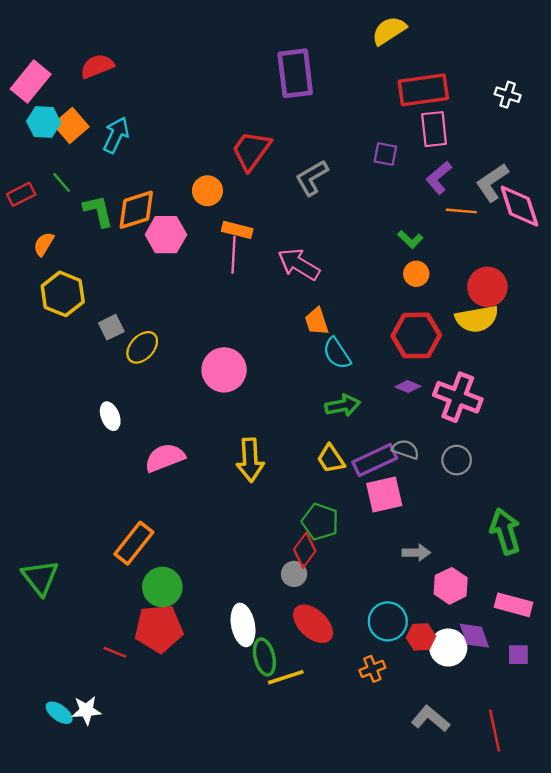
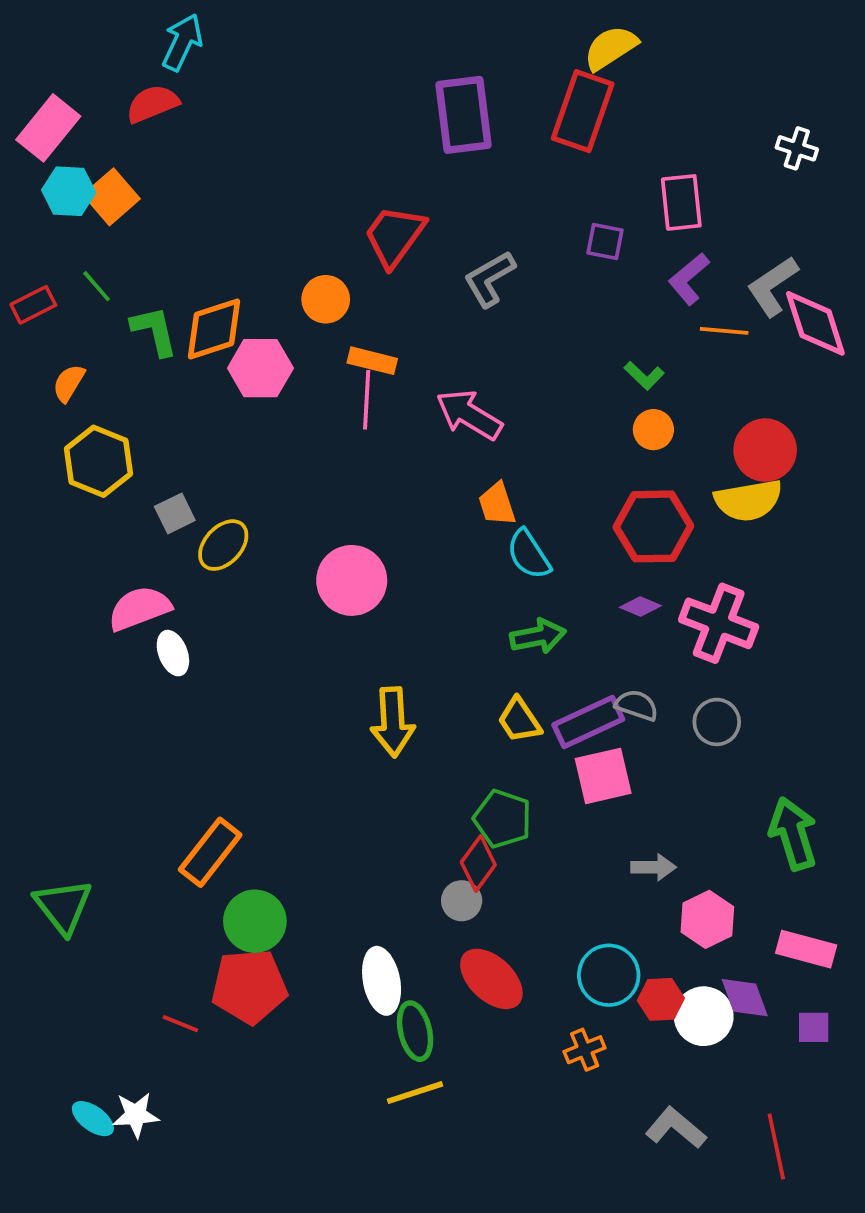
red rectangle: (423, 90) -> (583, 111), moved, turned -63
cyan arrow: (116, 135) -> (182, 42), moved
pink semicircle: (165, 458) -> (139, 608), moved
yellow line: (286, 677) -> (415, 1093), moved

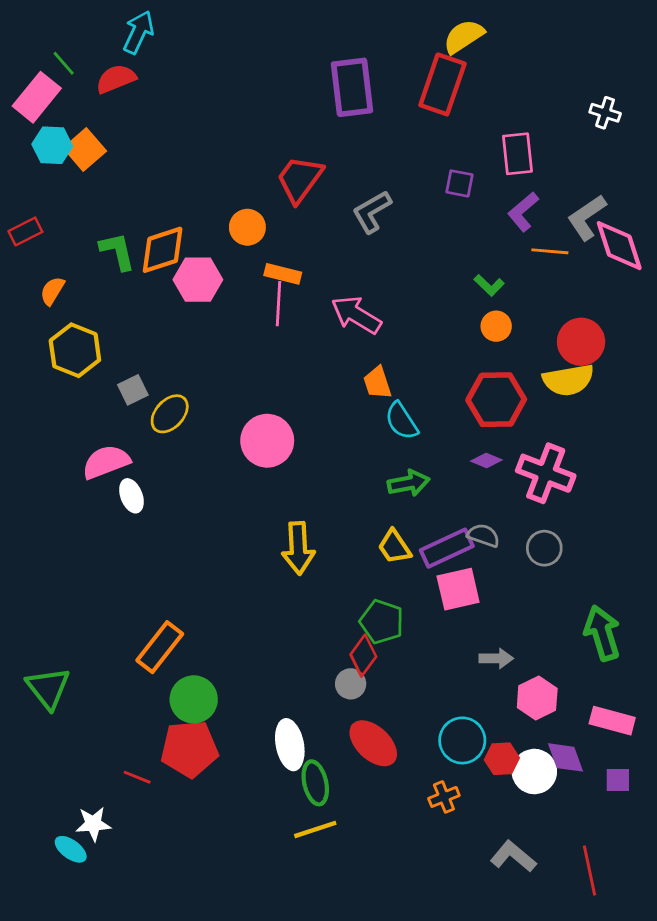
green line: (97, 286) -> (64, 63), moved
white star: (136, 1115) -> (93, 824), moved

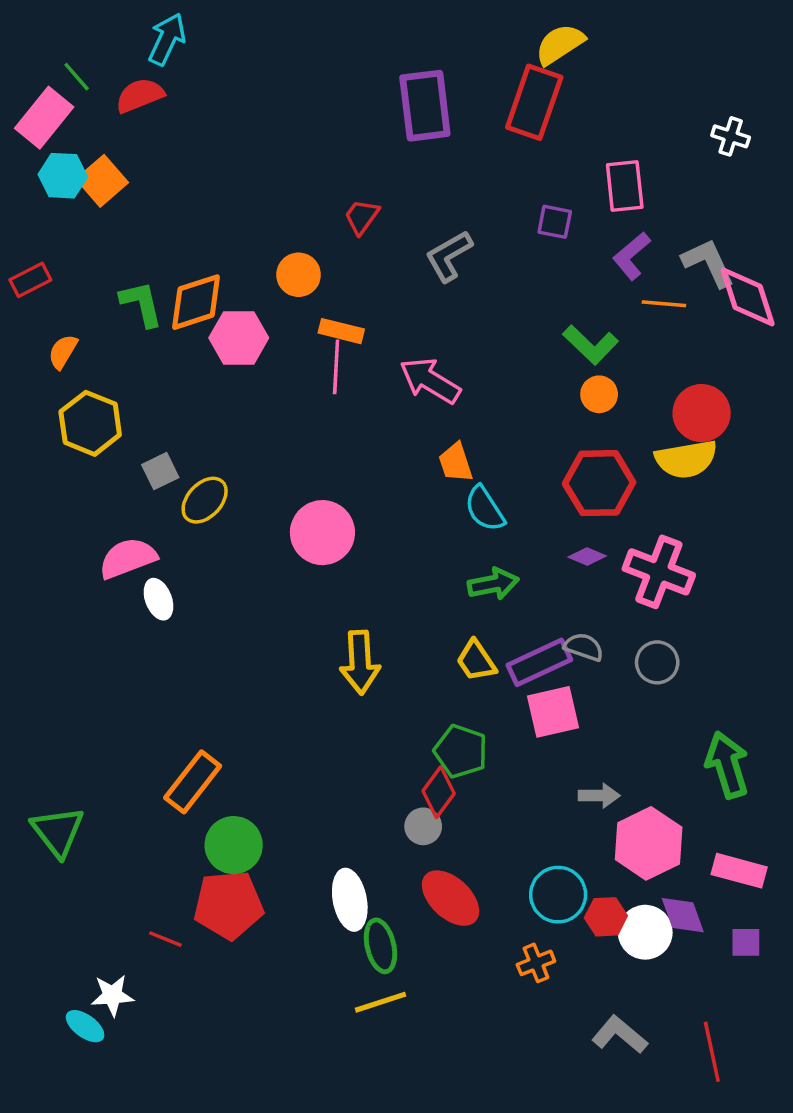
red trapezoid: (300, 179) -> (362, 217), size x0.6
gray L-shape: (587, 217) -> (708, 263), turned 99
green L-shape: (489, 285) -> (591, 345), size x1.5
pink hexagon: (537, 698) -> (649, 843), size x1.4

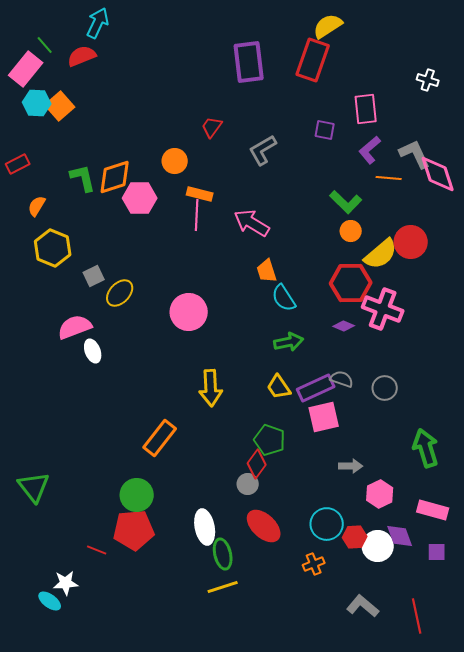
yellow semicircle: (686, 459) -> (381, 254), moved, turned -30
pink cross: (659, 572) -> (383, 309), moved
orange rectangle: (193, 782) -> (160, 438), moved
pink hexagon: (649, 843) -> (380, 494), size x0.7

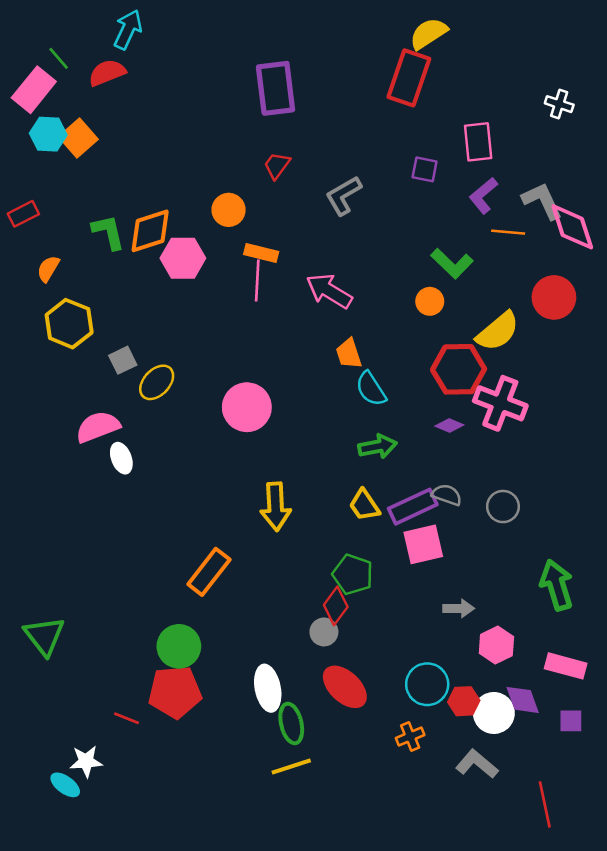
purple rectangle: (249, 62) -> (276, 88), moved
orange circle: (351, 231) -> (430, 301), moved
red circle: (411, 242) -> (554, 297), moved
gray L-shape: (363, 606) -> (477, 764), moved

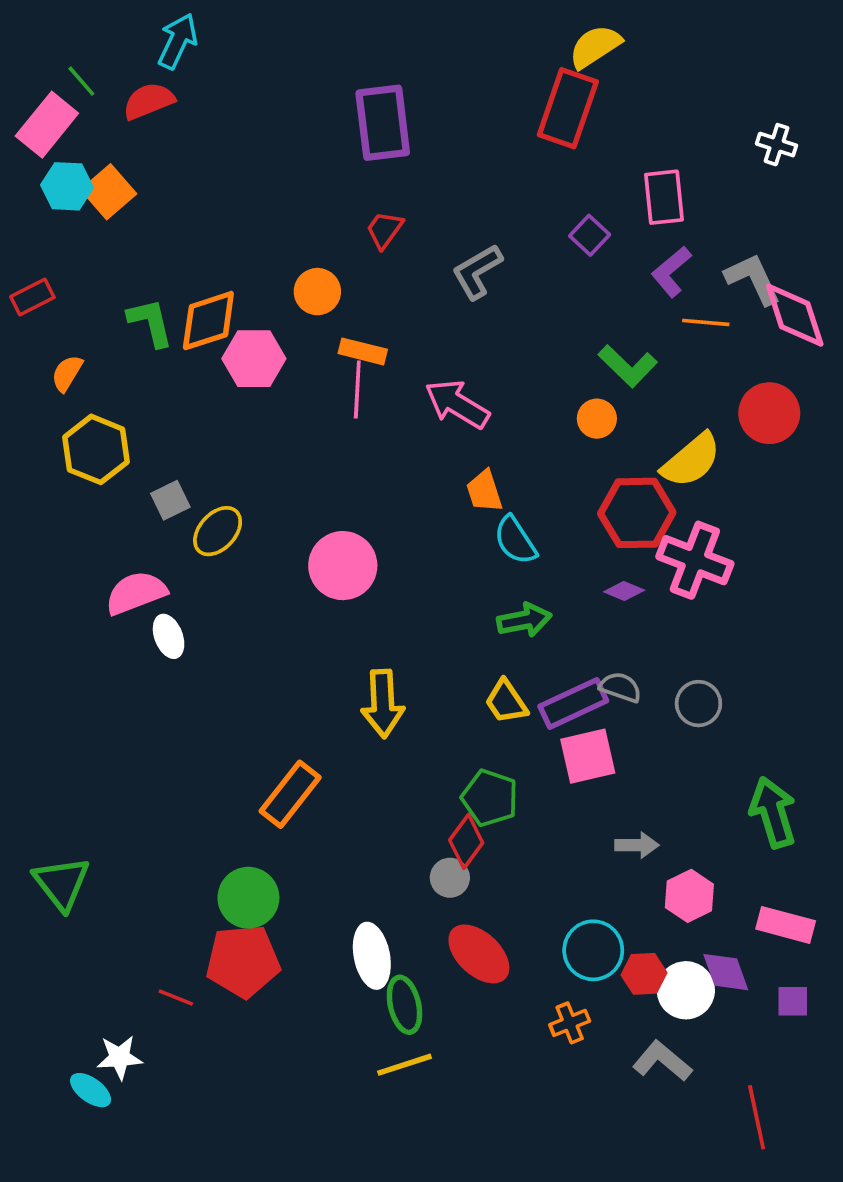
purple square: (425, 169) -> (590, 235), turned 32

